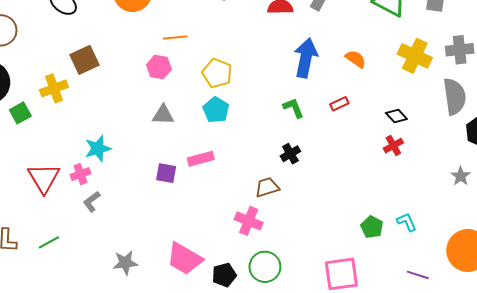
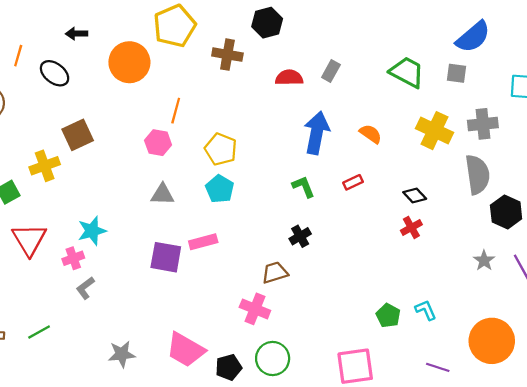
orange line: (175, 37) -> (176, 111), turned -70
purple square: (166, 173) -> (166, 257), size x1.4
red triangle: (44, 178) -> (29, 240), moved

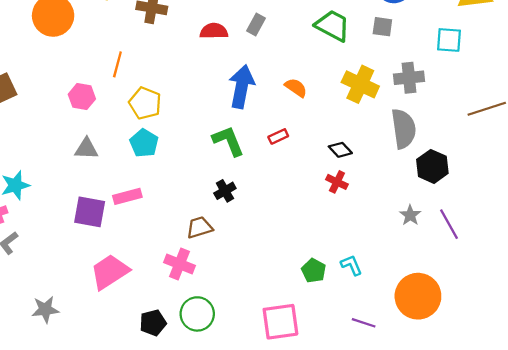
orange line: (176, 111) -> (117, 64), moved
green L-shape: (303, 187) -> (228, 141), size x1.4
red cross: (411, 227) -> (337, 182), turned -35
pink trapezoid: (186, 350) -> (110, 272), moved, turned 117

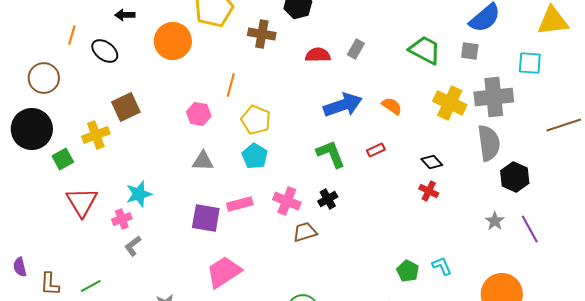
gray cross: (409, 78) -> (494, 97), size x1.4
blue arrow: (242, 87) -> (343, 105), turned 60
pink cross: (179, 264) -> (287, 201), moved

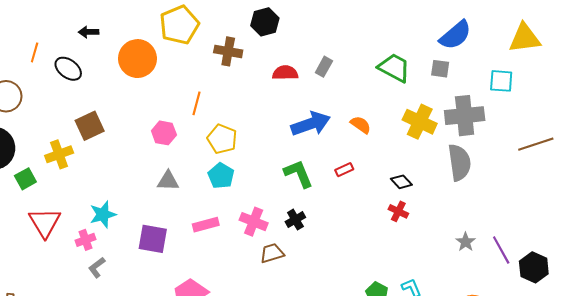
black hexagon: (515, 177) -> (534, 267), moved
purple square: (206, 218) -> (153, 239), moved

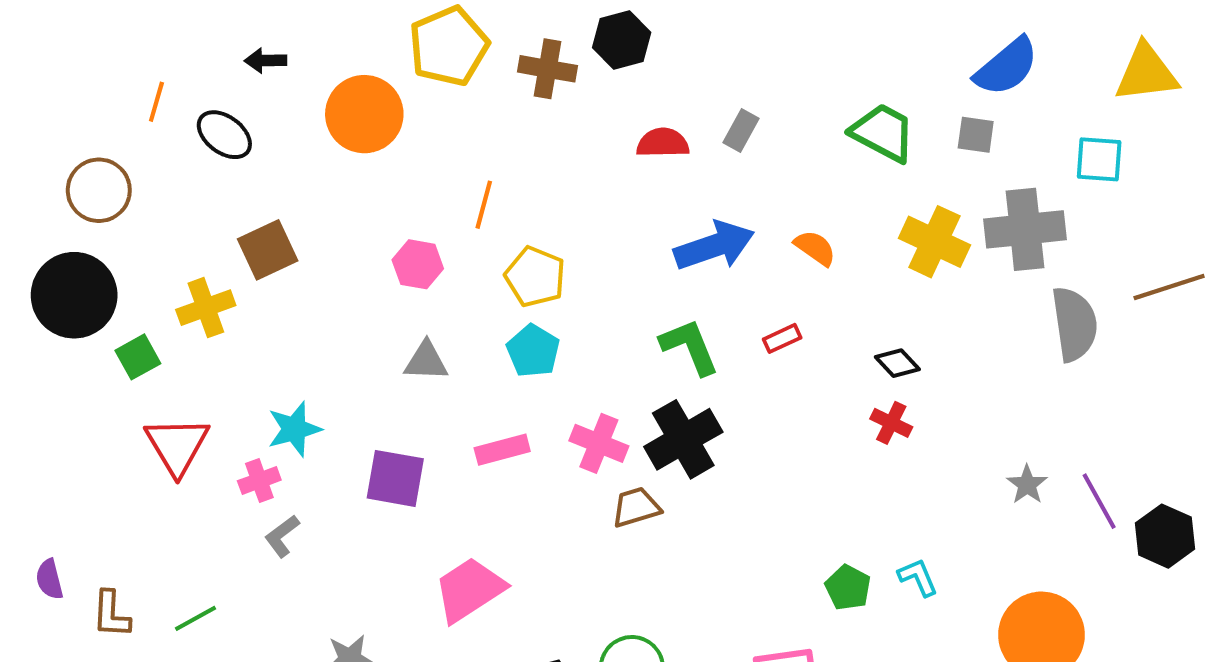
brown cross: (228, 51) -> (548, 69), moved
gray semicircle: (459, 162) -> (1074, 324), moved
black cross: (295, 220) -> (683, 439), size x1.8

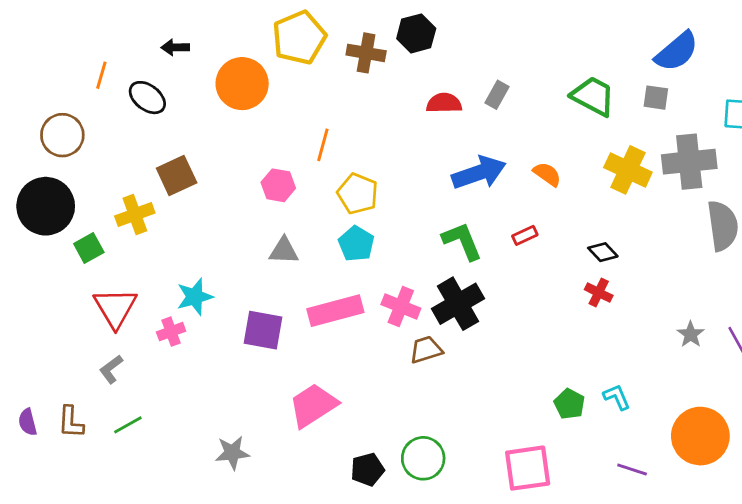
pink rectangle: (502, 450) -> (335, 311), size x1.5
gray L-shape: (282, 536) -> (111, 369), moved
purple semicircle: (49, 579) -> (28, 422), moved

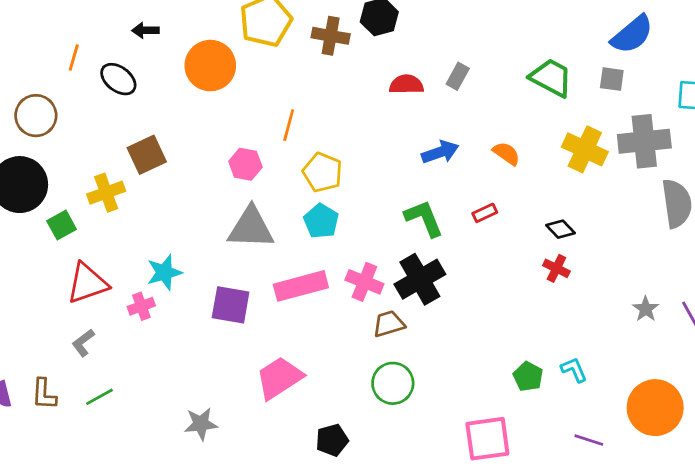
blue arrow: (479, 173) -> (440, 152), size x0.7
gray triangle: (284, 251) -> (251, 228), size x1.6
red triangle: (115, 308) -> (87, 283), turned 42
green circle: (423, 458) -> (393, 383), moved

